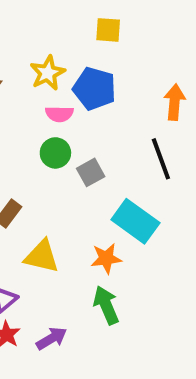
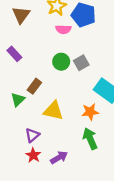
green circle: (55, 153) -> (61, 62), moved

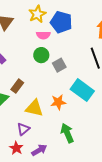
green circle: (61, 62) -> (41, 55), moved
orange star: (90, 112) -> (58, 102), moved
purple triangle: (32, 135) -> (23, 129), moved

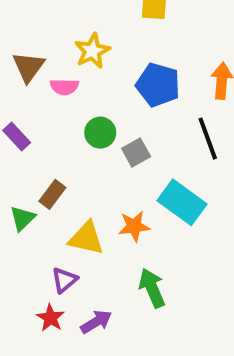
blue pentagon: (61, 22) -> (158, 85), moved
pink semicircle: (43, 35) -> (64, 87), moved

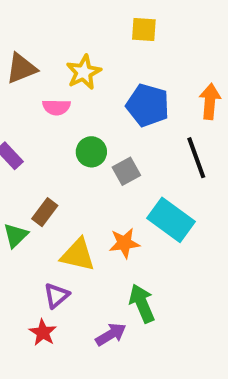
brown triangle: (29, 67) -> (21, 68), moved, turned 32
purple arrow: (96, 322) -> (111, 334), moved

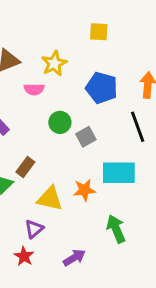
cyan rectangle: (171, 220) -> (119, 173), turned -36
green arrow: (142, 303) -> (116, 229), moved

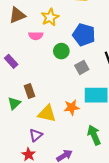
green circle: (60, 122) -> (61, 51), moved
gray square: (86, 137) -> (82, 67), moved
brown rectangle: (25, 167) -> (30, 91), turned -56

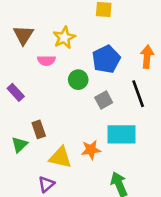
brown triangle: (17, 15) -> (23, 35), turned -36
blue pentagon: (84, 35) -> (106, 59), turned 30

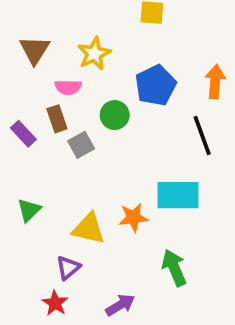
gray square: (104, 100) -> (81, 145), moved
brown rectangle: (39, 129) -> (57, 119), moved

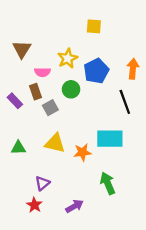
yellow star: (94, 54) -> (68, 58), moved
green triangle: (29, 210) -> (18, 148), turned 42
yellow triangle: (89, 229) -> (55, 143), moved

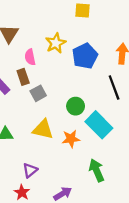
pink semicircle: (42, 72) -> (30, 57), turned 77
green circle: (71, 89) -> (76, 106), moved
cyan rectangle: (110, 139) -> (99, 125), turned 45

